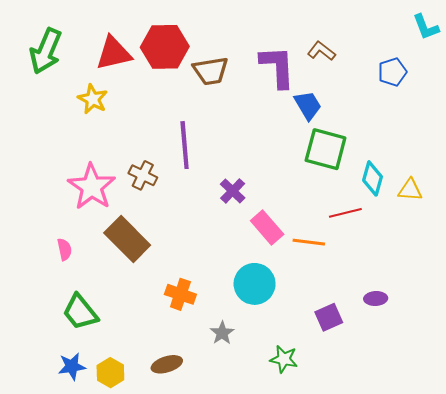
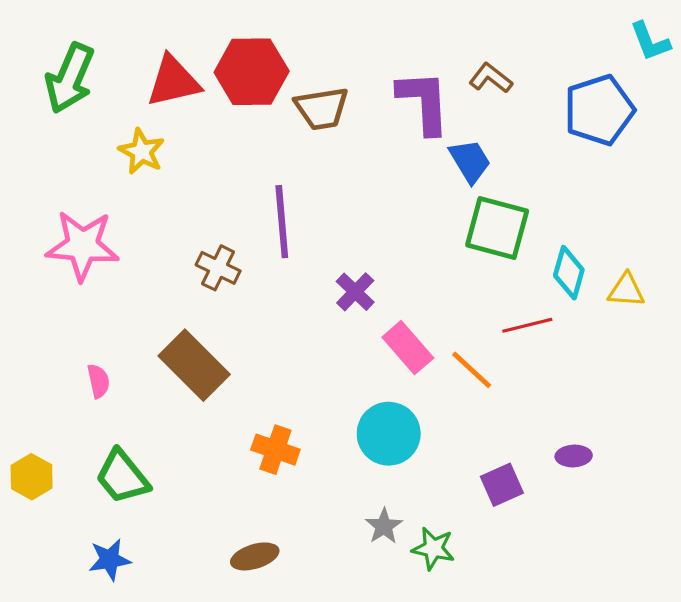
blue pentagon: (392, 72) -> (599, 110), size x1.6
pink star: (92, 187) -> (83, 246), moved, turned -30
orange line: (309, 242) -> (472, 370), turned 36
gray star: (222, 333) -> (384, 526), moved
yellow hexagon: (110, 373) -> (32, 477), moved

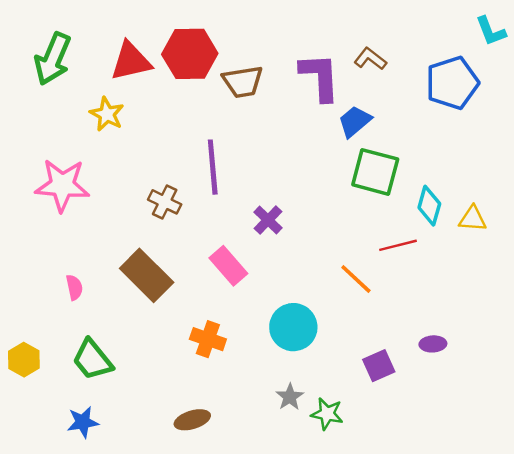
blue trapezoid: (470, 161) -> (355, 121), turned -99
pink rectangle: (408, 348) -> (228, 266), moved

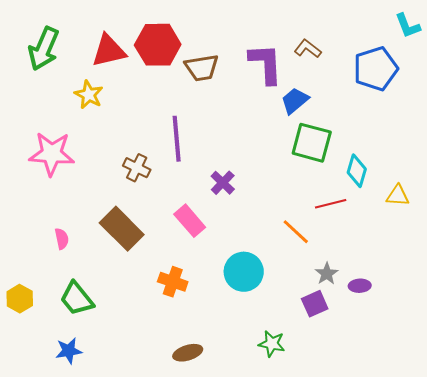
yellow triangle: (473, 219) -> (398, 196), moved
gray star: (290, 397) -> (327, 274), moved
brown ellipse: (192, 420) -> (188, 353), moved

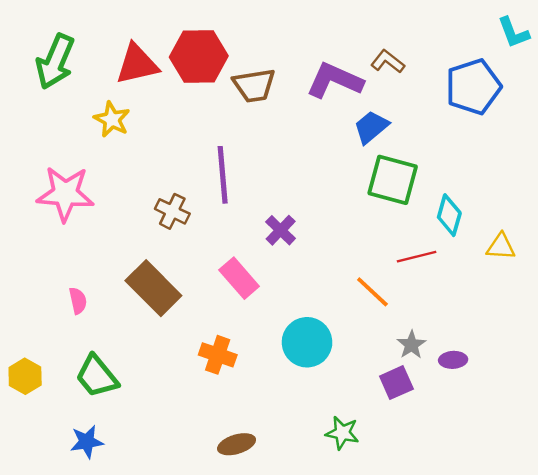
purple L-shape: (266, 64) -> (335, 80), turned -63

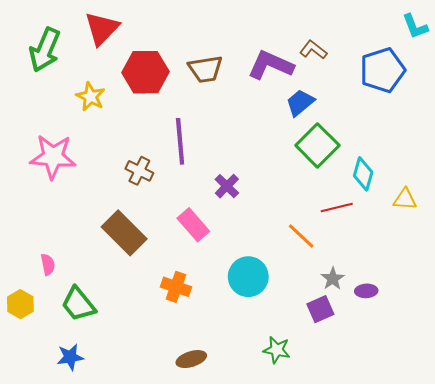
red hexagon: (199, 56) -> (145, 72), moved
red triangle: (137, 64) -> (102, 28), moved, turned -33
green square: (393, 180) -> (317, 145), turned 30
pink semicircle: (78, 301) -> (48, 264), moved

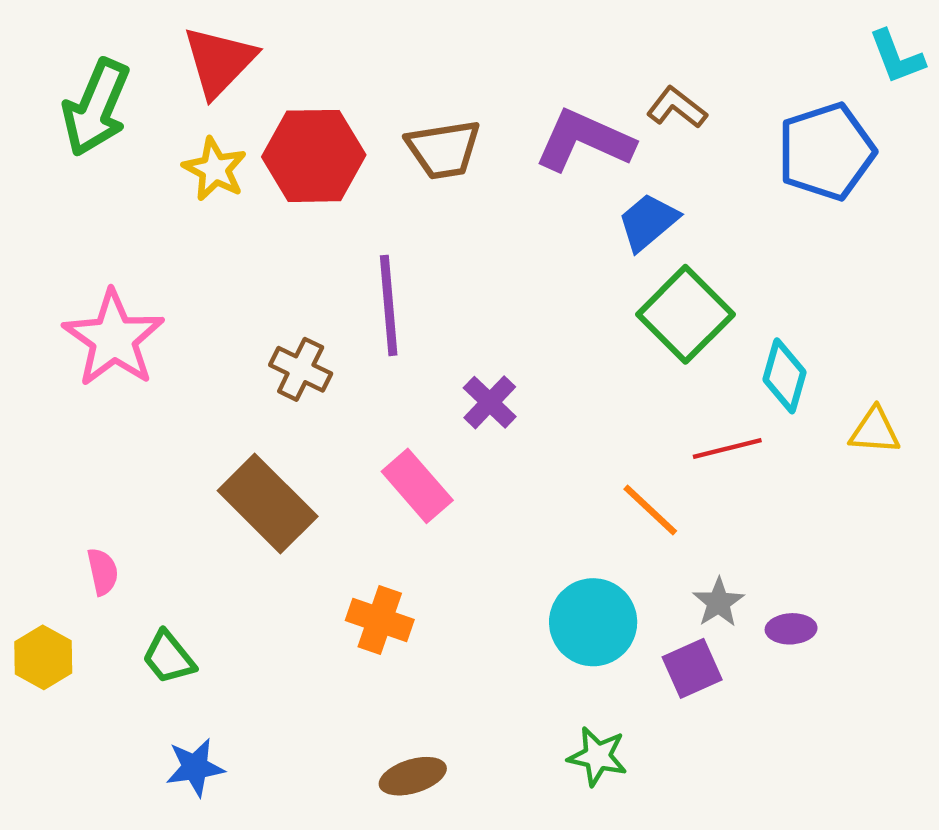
yellow star: (91, 97) -> (215, 169), moved
pink star: (53, 157) -> (114, 338), turned 30
cyan circle: (248, 277) -> (593, 622), moved
green trapezoid: (78, 304) -> (169, 657), size x0.7
blue star: (70, 357) -> (195, 767), moved

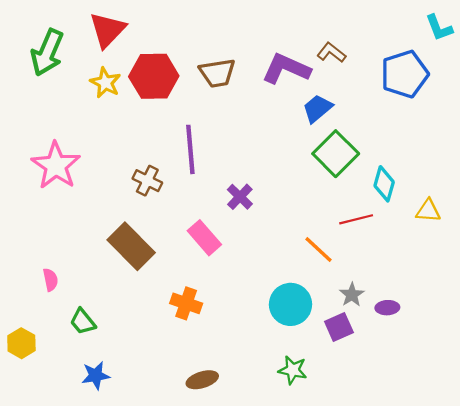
yellow hexagon: (43, 657) -> (21, 343), moved

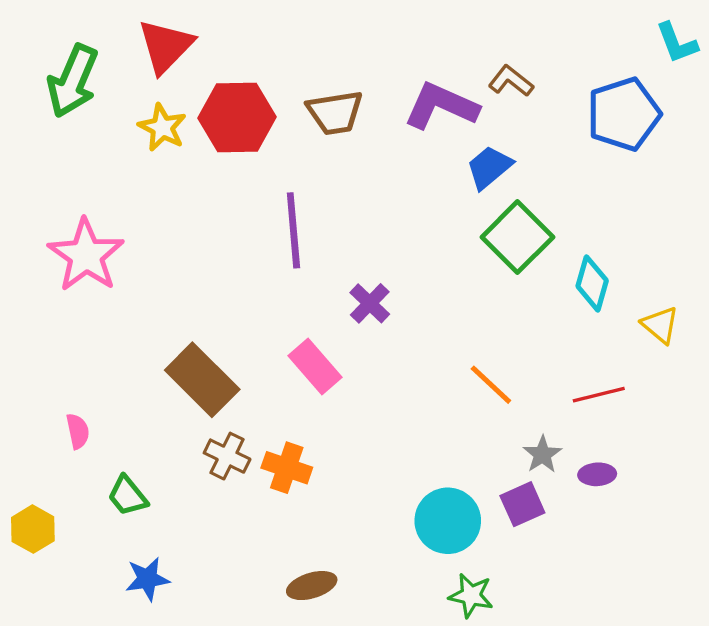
brown cross: (147, 181) -> (227, 456), moved
yellow triangle: (428, 211) -> (660, 325), turned 36
red line: (356, 219) -> (599, 395), moved
cyan circle: (290, 304) -> (448, 521), moved
green star: (293, 370) -> (471, 595), moved

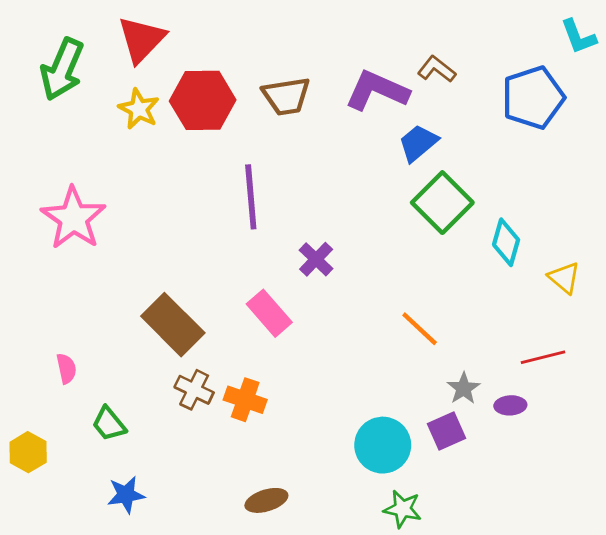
red line: (599, 395) -> (543, 357), moved

